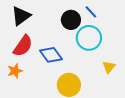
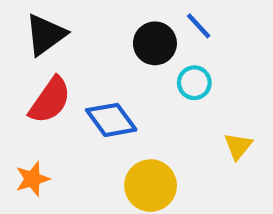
cyan circle: (89, 38) -> (194, 83), size x0.6
orange star: (15, 71) -> (32, 179), moved

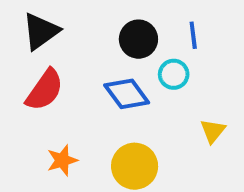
blue line: (199, 26) -> (193, 35), moved, turned 36
blue diamond: (111, 120) -> (127, 94), moved
orange star: (32, 179) -> (62, 160), moved

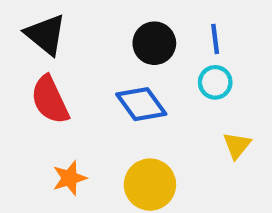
black triangle: (41, 31) -> (46, 35), turned -45
cyan circle: (174, 74) -> (215, 82), moved
red semicircle: (45, 90) -> (50, 100), turned 120

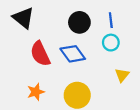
red semicircle: (50, 100) -> (40, 54), moved

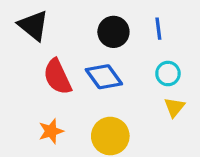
cyan circle: (111, 43) -> (168, 74), moved

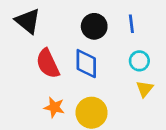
blue diamond: (104, 77) -> (86, 64), turned 36
orange star: (51, 131) -> (54, 107), moved, turned 30

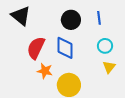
red semicircle: (48, 64) -> (36, 48), turned 50
orange star: (54, 107) -> (45, 71), moved

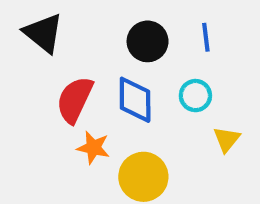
cyan circle: (105, 46) -> (195, 96), moved

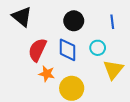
blue line: (206, 37) -> (112, 22), moved
yellow triangle: (227, 139) -> (113, 70), size x1.5

